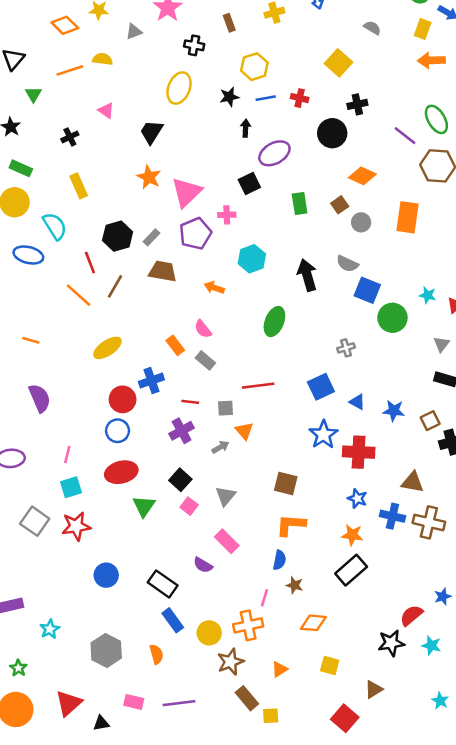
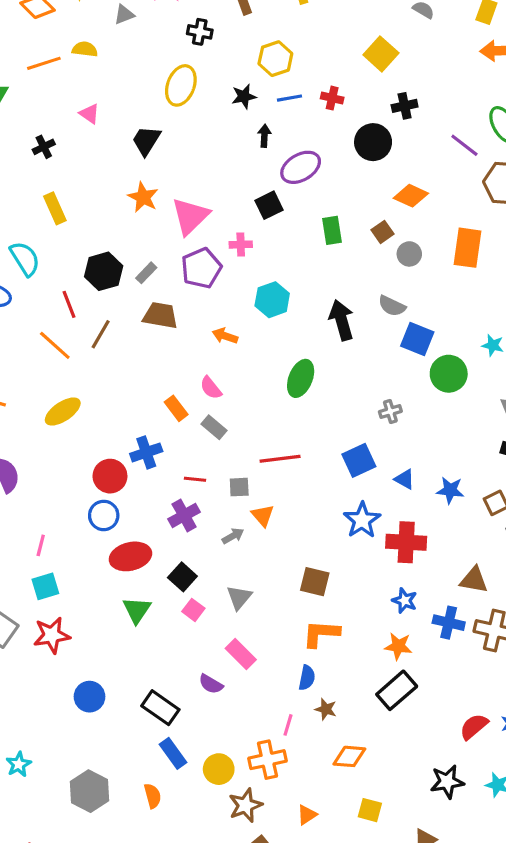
yellow ellipse: (107, 348) -> (63, 411), moved
red ellipse: (121, 472) -> (130, 556), moved
red semicircle: (411, 615) -> (474, 727), moved

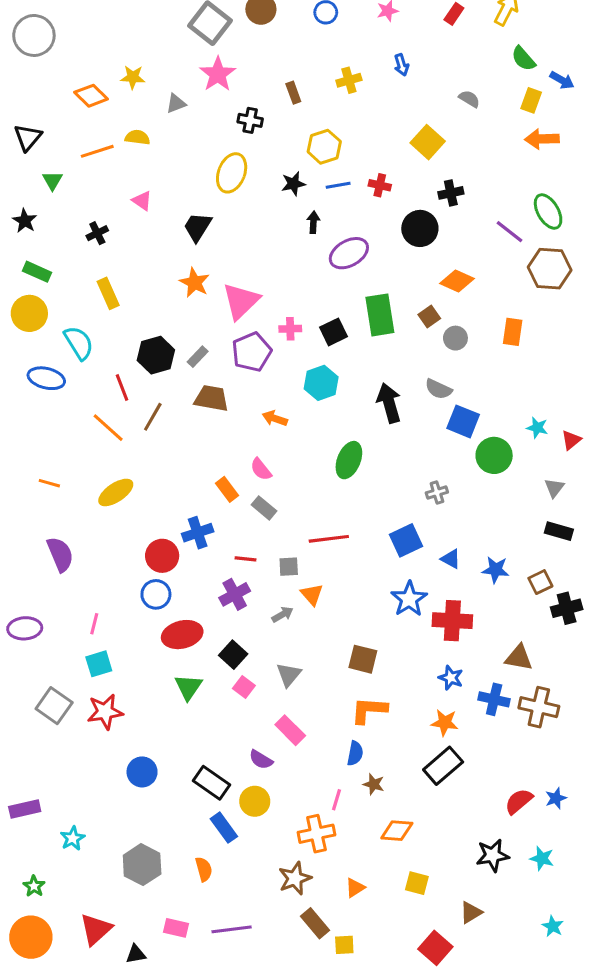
black square: (269, 205) -> (333, 332), moved
green rectangle: (332, 230) -> (380, 315), size x1.5
orange rectangle: (468, 248) -> (513, 332), size x0.7
yellow circle: (219, 769) -> (255, 801), moved

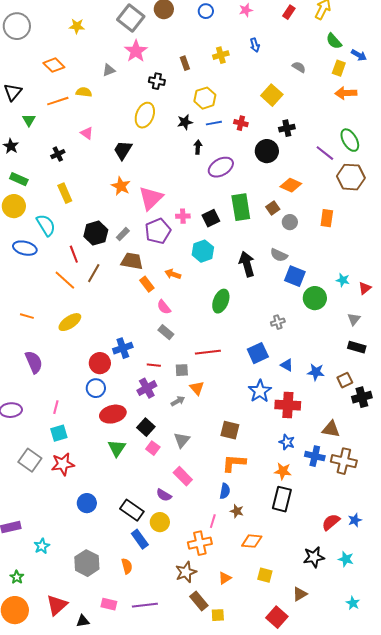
yellow star: (133, 77) -> (77, 26), moved
orange rectangle: (227, 489) -> (147, 284), moved
black rectangle: (443, 766) -> (282, 499), turned -35

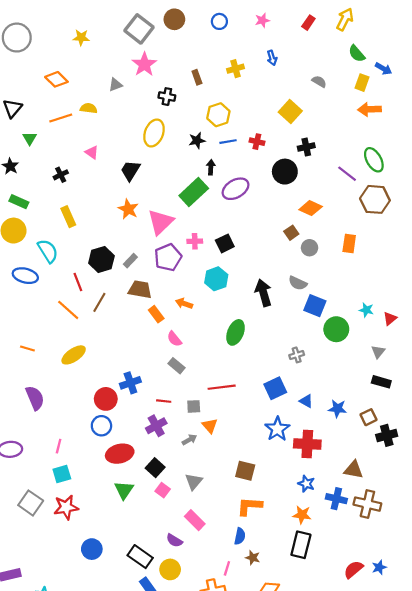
green rectangle: (241, 207) -> (194, 192), moved, turned 56

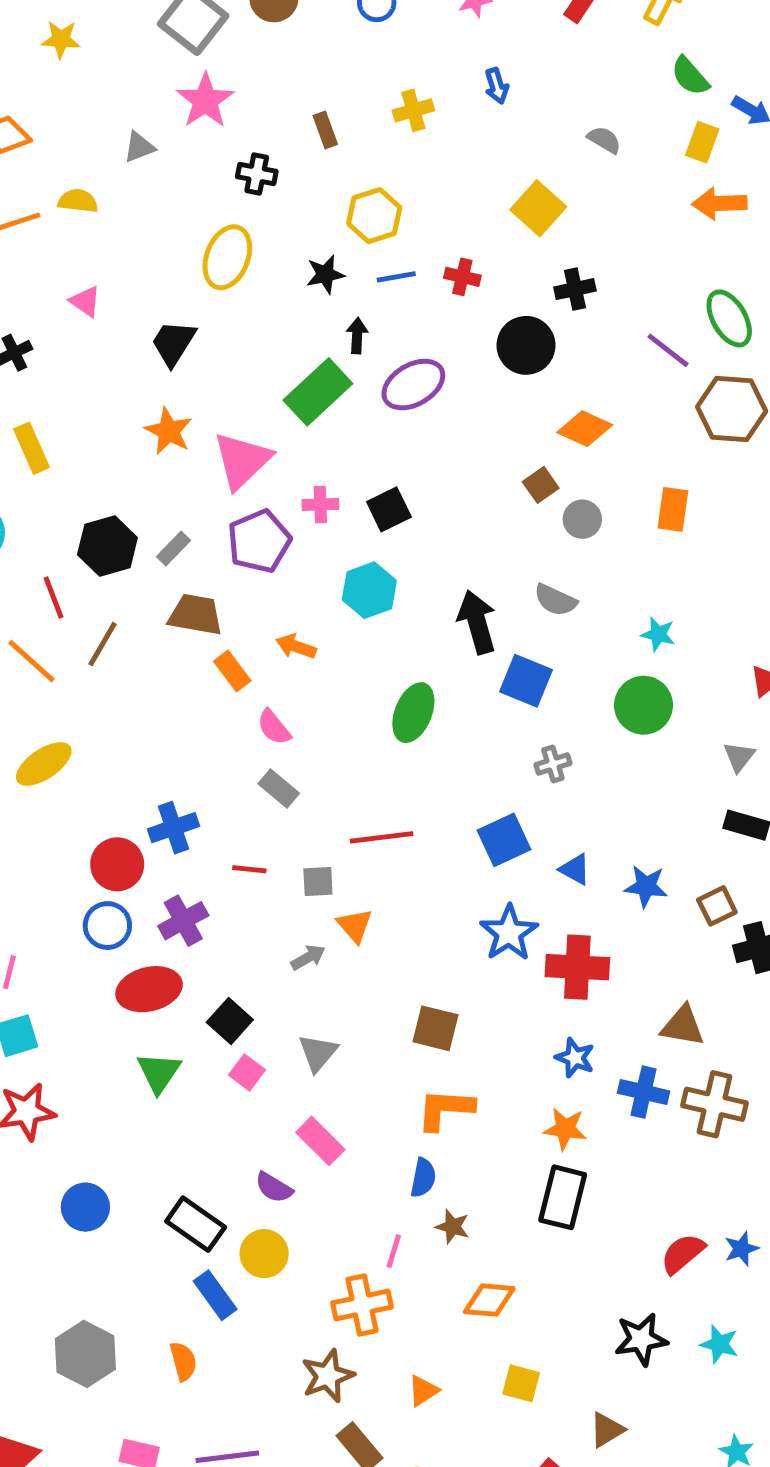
blue square: (315, 306) -> (526, 681), moved
cyan star: (366, 310) -> (658, 634), moved
purple cross: (156, 426) -> (183, 921), moved

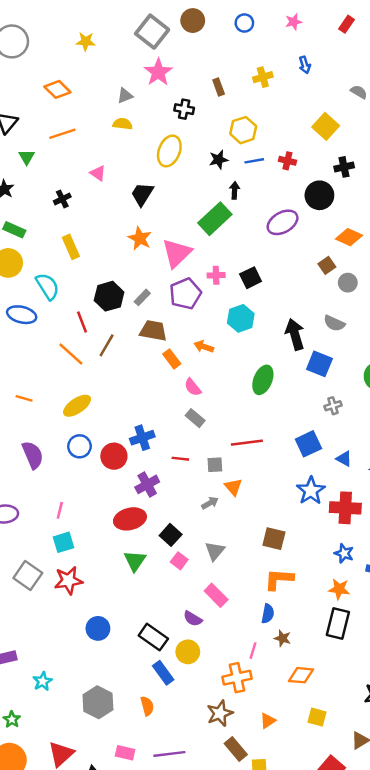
yellow semicircle: (78, 201) -> (123, 124), moved
purple ellipse: (413, 385) -> (283, 222), moved
blue circle: (107, 926) -> (79, 446), moved

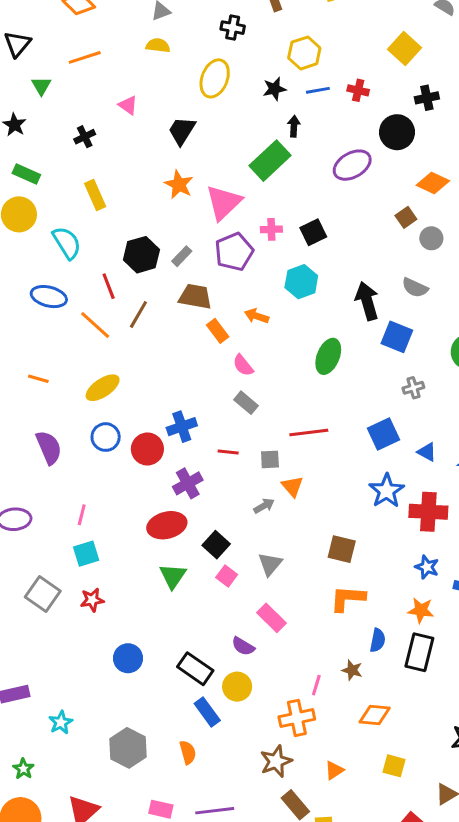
blue ellipse: (22, 315) -> (49, 297), moved
red star: (68, 580) -> (92, 600), size x0.7
blue semicircle: (268, 614) -> (378, 640), moved

